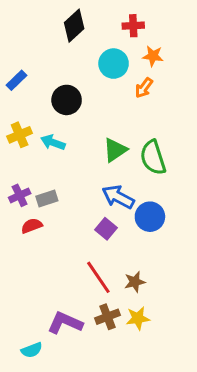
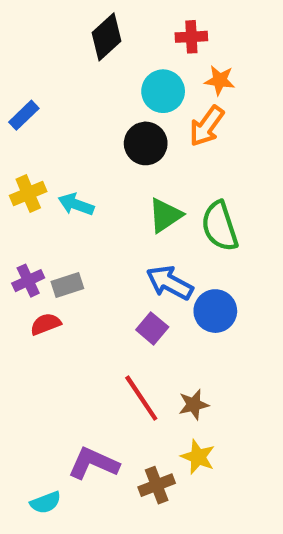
orange arrow: (144, 88) -> (207, 126), size x1.4
black circle: (67, 100) -> (146, 143), moved
brown cross: (107, 317) -> (157, 485), moved
yellow star: (138, 318) -> (198, 457), turned 30

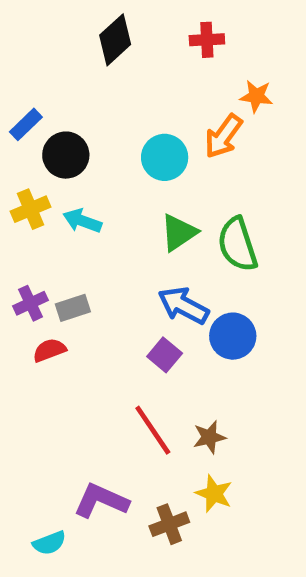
orange star: (220, 80) -> (256, 96), moved
cyan circle: (163, 91) -> (165, 157), moved
black circle: (146, 143) -> (66, 155), moved

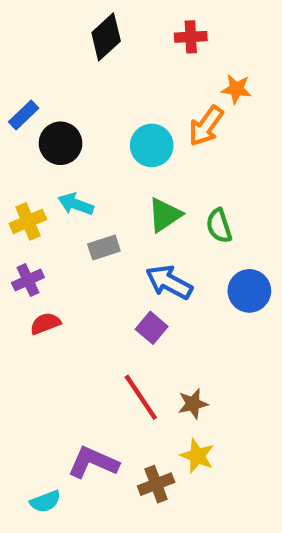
yellow cross: (31, 209) -> (28, 221), moved
green semicircle: (237, 244) -> (219, 226), size x0.7
gray rectangle: (73, 308) -> (104, 247), moved
blue circle: (233, 336) -> (249, 291), moved

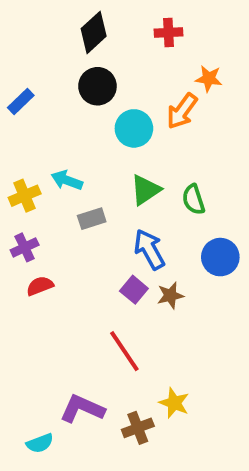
black circle: (61, 143) -> (97, 86), moved
blue arrow: (169, 282) -> (149, 249), turned 33
brown star: (193, 404) -> (170, 295), moved

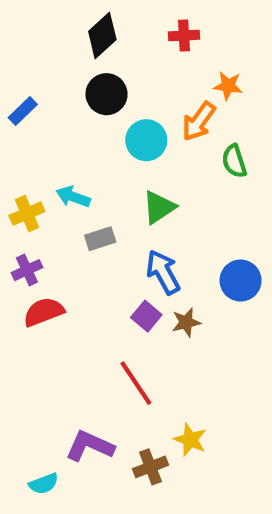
green semicircle: (193, 199) -> (234, 161), moved
red semicircle: (40, 286) -> (44, 312), size x1.4

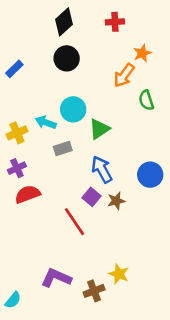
orange star: (228, 86) -> (142, 53), turned -30
cyan circle: (146, 140) -> (73, 109), moved
red line: (136, 383) -> (74, 222), moved
cyan semicircle: (44, 484) -> (13, 300), moved, turned -30

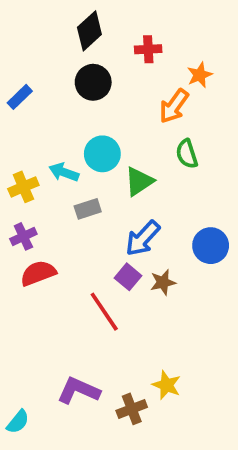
red cross: (115, 22) -> (148, 49), moved
green semicircle: (146, 100) -> (187, 154), moved
blue arrow: (102, 169) -> (143, 238), turned -108

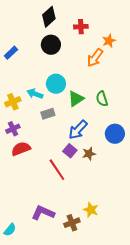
green semicircle: (187, 154) -> (102, 99), moved

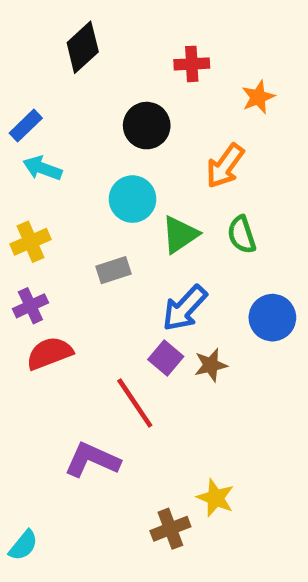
black diamond: (49, 17) -> (83, 47), moved
black circle: (51, 45) -> (147, 126), moved
orange arrow: (95, 58) -> (225, 166), moved
cyan arrow: (35, 94) -> (42, 168), moved
purple L-shape: (43, 213) -> (92, 460), moved

